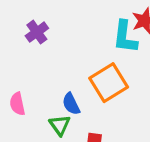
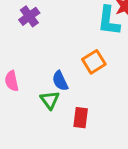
orange square: (109, 83) -> (94, 62), size x0.7

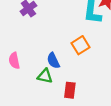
green triangle: (50, 100) -> (45, 76), turned -42

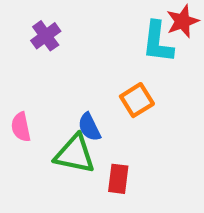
green triangle: (45, 76) -> (75, 154), size x1.5

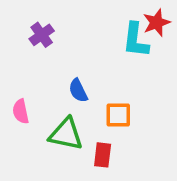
orange square: (137, 100) -> (118, 115), moved, turned 32
blue semicircle: (89, 127) -> (78, 91), moved

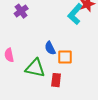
cyan L-shape: (136, 40) -> (75, 14), turned 35
blue semicircle: (78, 91) -> (50, 48), moved

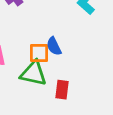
orange square: (65, 57) -> (39, 53), moved

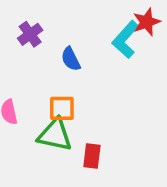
blue semicircle: (54, 46) -> (71, 59), moved

